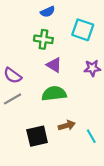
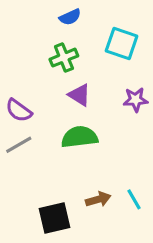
green cross: (43, 39) -> (64, 58), turned -30
brown arrow: (67, 125) -> (98, 199), moved
black square: (37, 136) -> (55, 218), moved

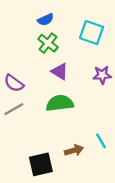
blue semicircle: (70, 17) -> (46, 20), moved
green cross: (64, 58) -> (48, 43), turned -30
cyan line: (134, 199) -> (101, 141), moved

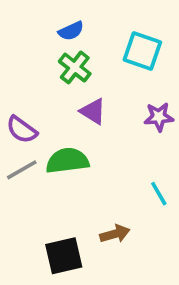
green semicircle: (60, 103) -> (67, 161), moved
cyan line: (101, 141) -> (159, 194), moved

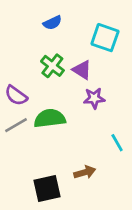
green cross: (75, 67) -> (52, 66), moved
purple triangle: (93, 111) -> (82, 70), moved
purple star: (159, 117) -> (94, 98), moved

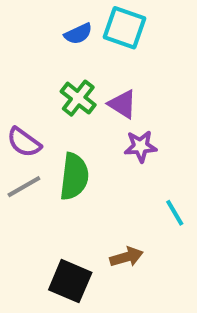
cyan square: (105, 38) -> (124, 28), moved
green semicircle: (50, 118) -> (74, 177), turned 104
black square: (47, 188) -> (70, 281), turned 36

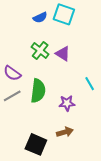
purple star: (141, 146) -> (67, 103), moved
cyan line: (175, 213) -> (90, 84), moved

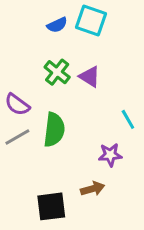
purple star: (67, 103) -> (110, 155), moved
black square: (36, 144) -> (51, 206), turned -30

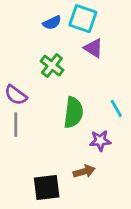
purple triangle: (90, 77) -> (94, 48), moved
green semicircle: (54, 130) -> (73, 112), moved
gray line: (17, 137) -> (16, 125), turned -60

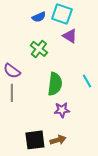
purple star: (100, 141) -> (62, 110), moved
brown arrow: (84, 171) -> (58, 140), moved

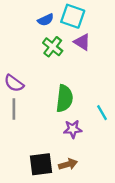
green cross: (39, 49) -> (53, 47), moved
cyan line: (87, 81) -> (102, 113), moved

